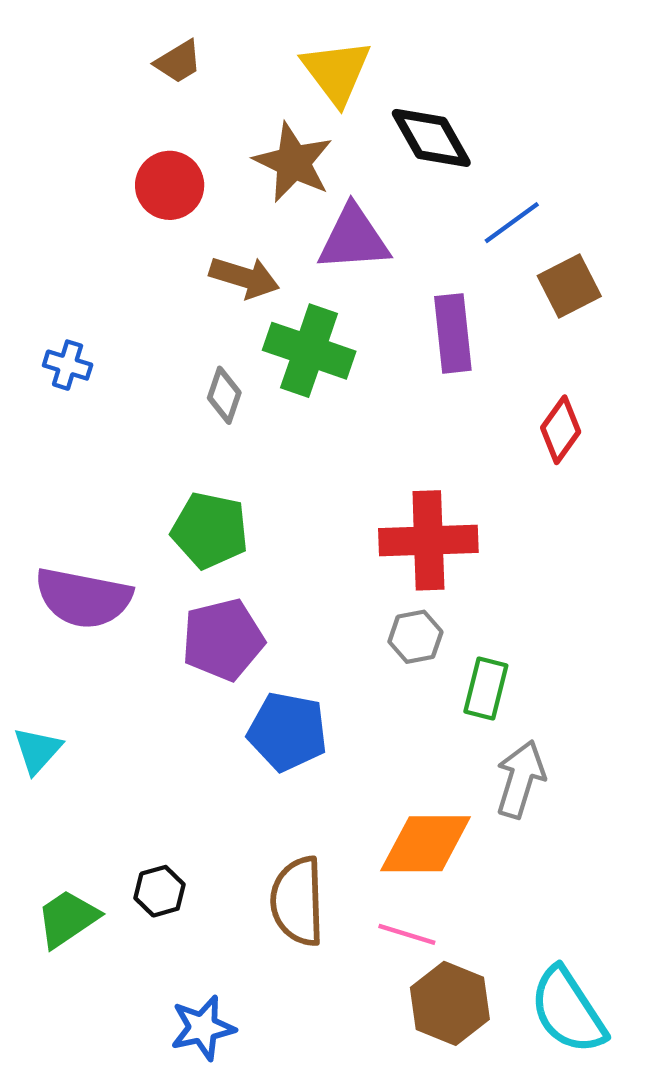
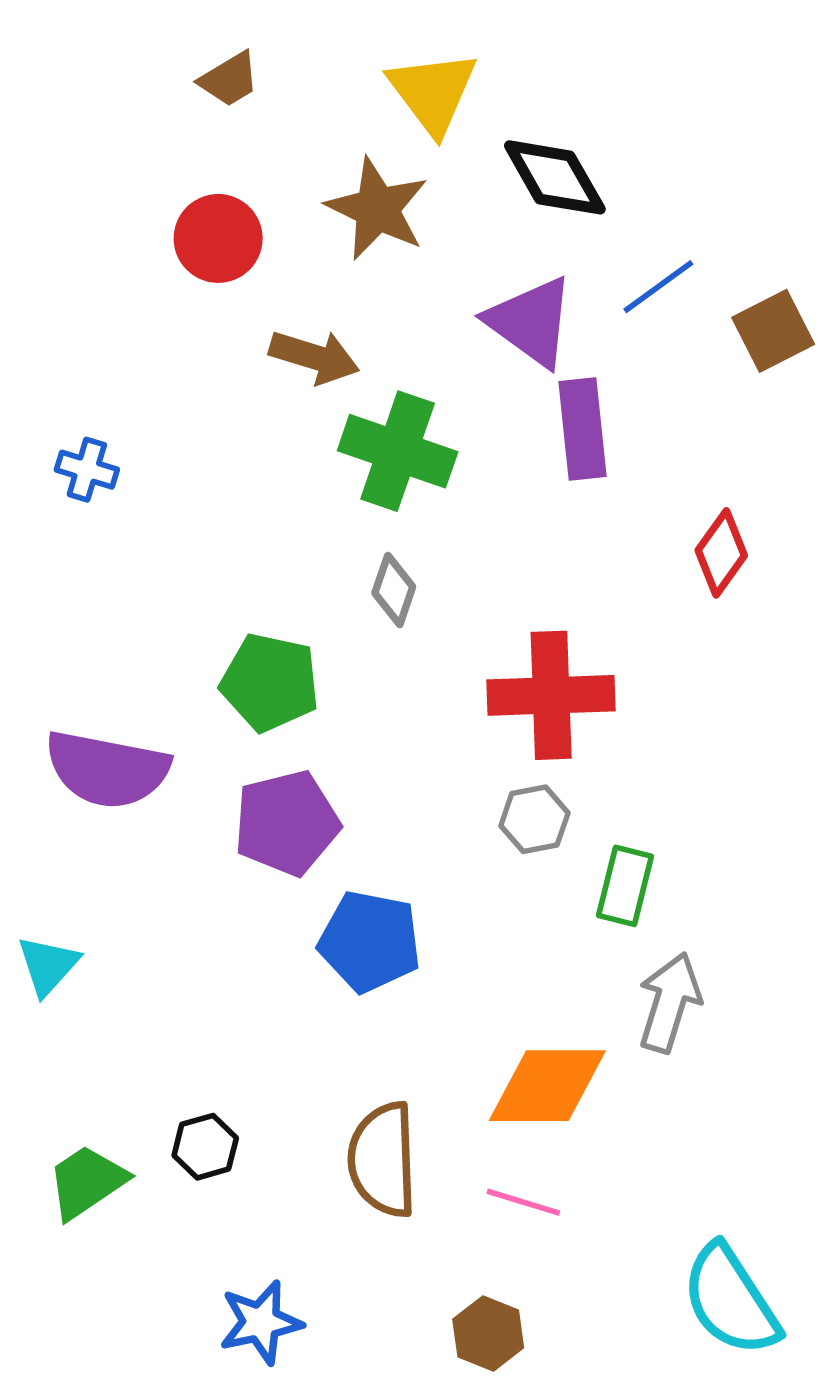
purple triangle: (354, 239) -> (531, 322), moved, turned 40
brown square: (569, 286) -> (773, 331), moved
gray diamond: (224, 395) -> (394, 590), moved
brown hexagon: (450, 1003) -> (488, 1334), moved, size x0.7

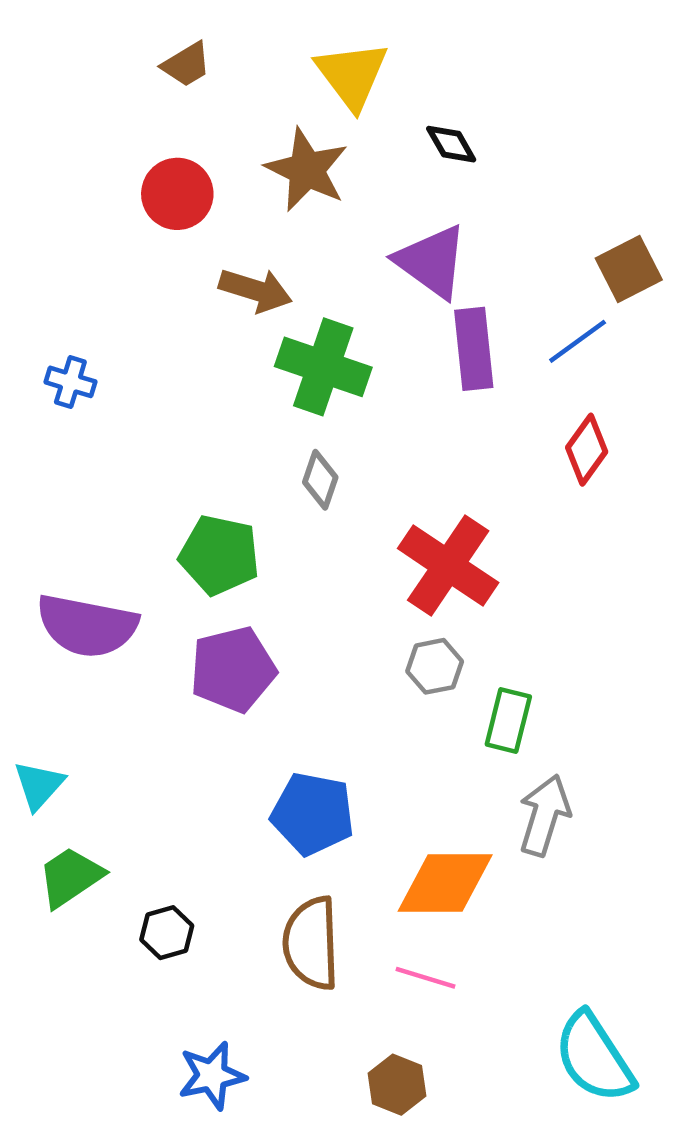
black diamond: (555, 177) -> (451, 144), size x0.6
blue line: (658, 287) -> (578, 341), moved
red cross: (551, 695) -> (448, 566), turned 36
blue pentagon: (370, 941) -> (313, 814), moved
green trapezoid: (87, 1182) -> (70, 877), moved

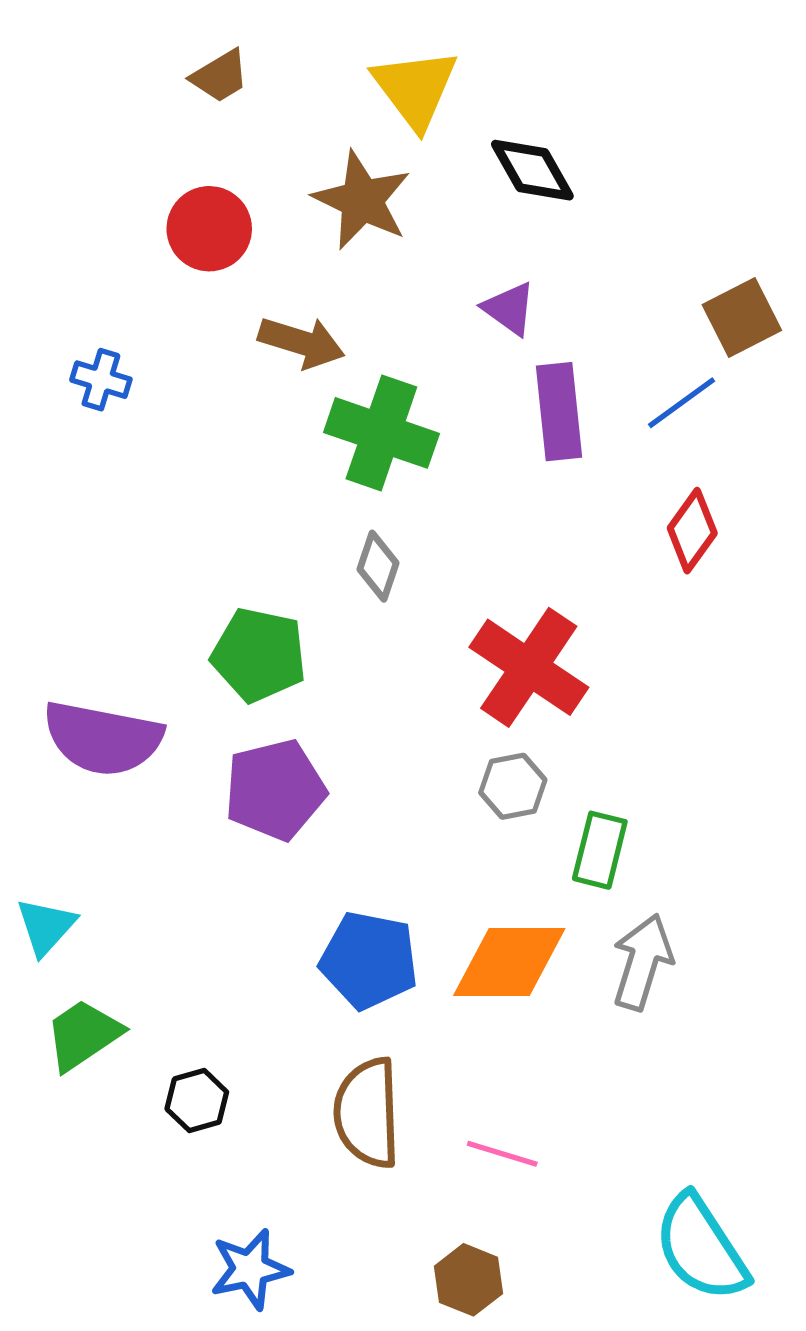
black diamond: (451, 144) -> (532, 170), size x1.4
purple triangle: (432, 262) -> (509, 309), size x0.6
blue cross: (70, 382) -> (101, 380), moved
orange diamond: (445, 883) -> (509, 962), moved

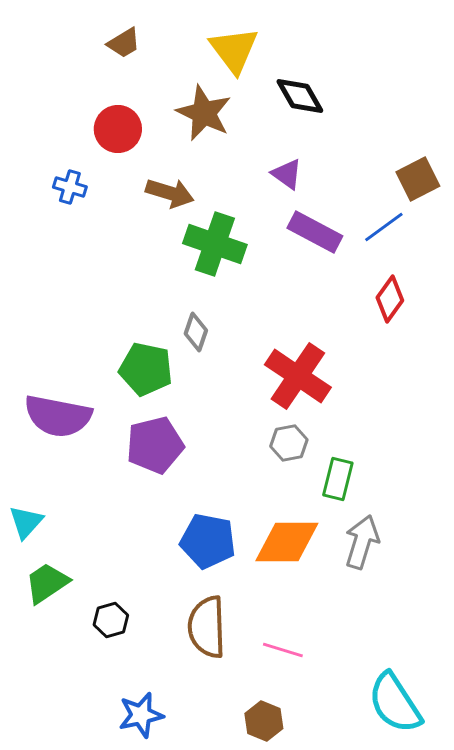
blue cross: (101, 380) -> (70, 187), moved
purple rectangle: (559, 412) -> (315, 232), turned -56
gray diamond: (378, 566) -> (196, 332), moved

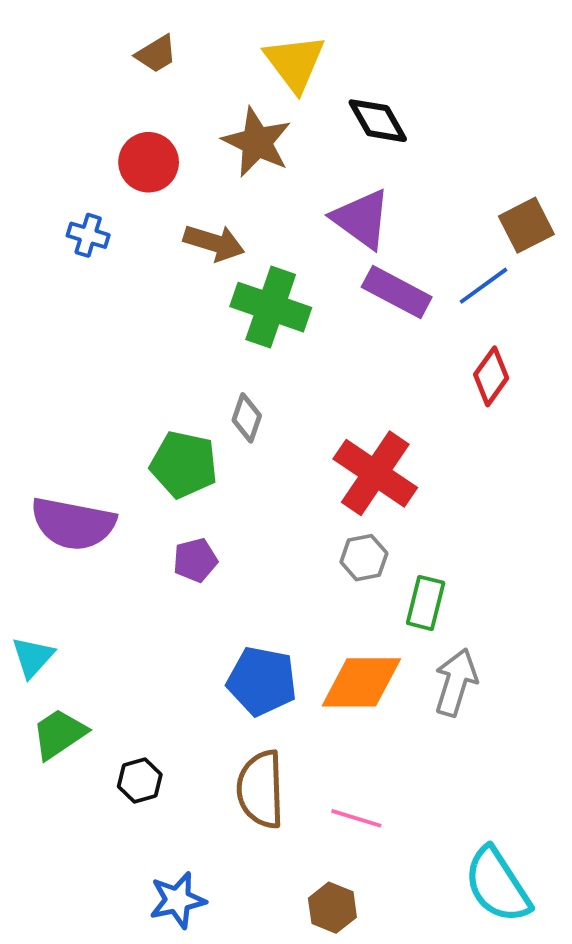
purple triangle: (287, 174) -> (361, 219), size x1.6
purple pentagon: (155, 445) -> (195, 560), size x0.6

